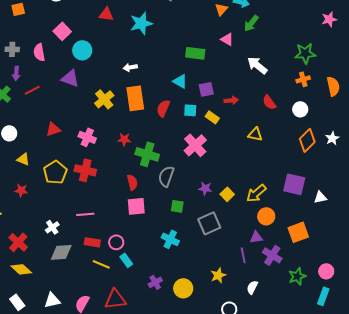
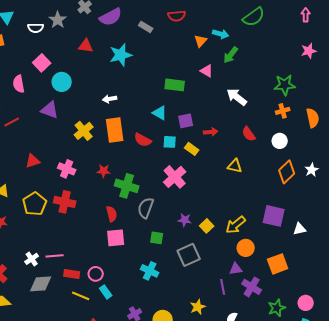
red semicircle: (163, 108) -> (143, 140), turned -84
pink line: (85, 214) -> (55, 256), moved

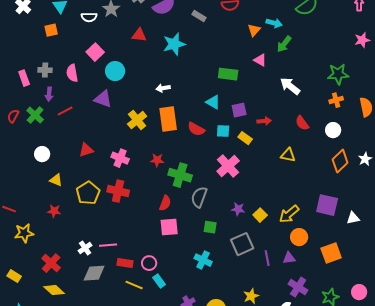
red semicircle: (112, 214) -> (165, 203), turned 35
purple line: (223, 287) -> (267, 258), moved
purple cross: (252, 287) -> (298, 287), moved

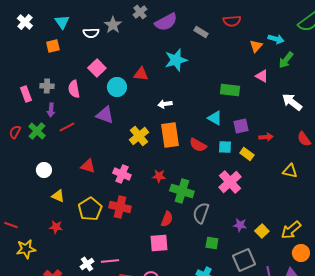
red triangle: (139, 35) -> (141, 74), moved
red triangle: (86, 150) -> (88, 166), turned 35
pink square: (169, 227) -> (159, 243), moved

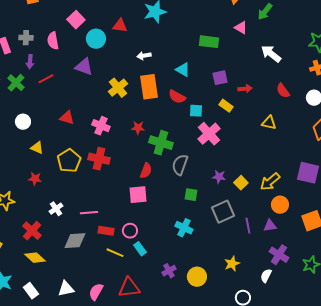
cyan triangle: (215, 118) -> (183, 70), moved
cyan square: (225, 147) -> (196, 111), moved
white cross: (87, 264) -> (56, 209), moved

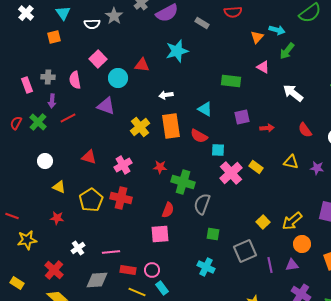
yellow rectangle: (226, 106) -> (256, 167), moved
pink cross: (101, 126) -> (123, 165), turned 36
purple star: (219, 177) -> (317, 168), moved

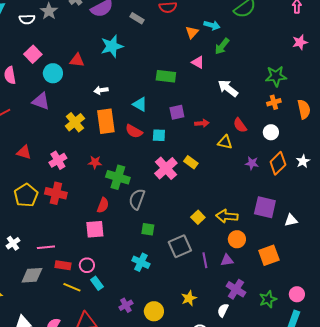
cyan square: (218, 150) -> (159, 135), moved
yellow triangle: (291, 162) -> (225, 142), moved
yellow arrow: (292, 221) -> (227, 216), turned 45

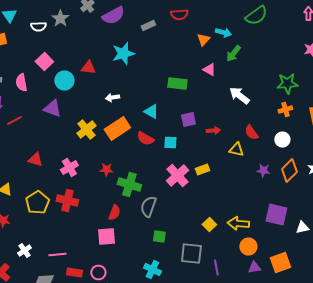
gray rectangle: (137, 18) -> (148, 26), turned -56
orange rectangle: (106, 121) -> (117, 128), turned 65
yellow rectangle: (191, 162) -> (202, 170), turned -56
gray square: (180, 246) -> (191, 254), turned 30
purple triangle: (227, 260) -> (254, 268), moved

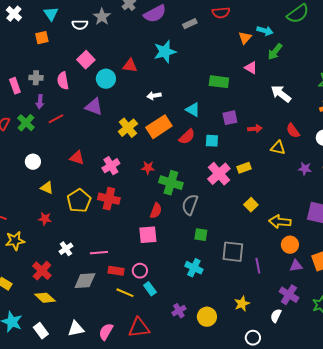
red semicircle: (145, 138) -> (187, 137), turned -72
yellow square: (209, 224) -> (251, 205), moved

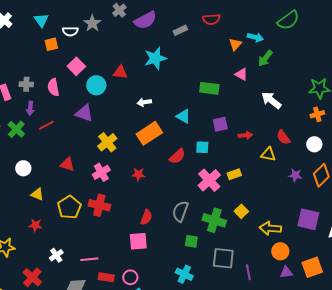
orange square: (42, 38) -> (51, 44), moved
yellow cross: (128, 128) -> (107, 142), moved
red semicircle: (187, 137) -> (177, 156), moved
green cross: (171, 183) -> (214, 220), moved

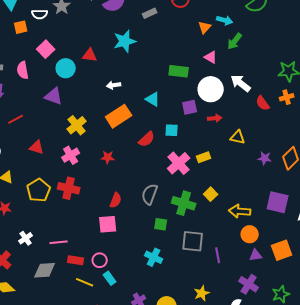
red line: (46, 125) -> (16, 119), moved
red semicircle: (283, 137) -> (263, 103), moved
white circle: (314, 144) -> (211, 89), moved, size x1.6

